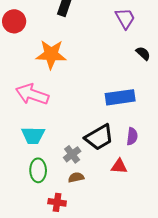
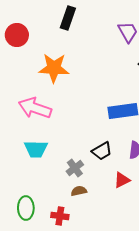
black trapezoid: (99, 137) -> (102, 151), size x0.7
red triangle: (119, 166) -> (122, 180), turned -30
green ellipse: (38, 170) -> (26, 208), moved

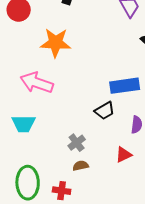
cyan trapezoid: (36, 149) -> (24, 124), moved
black trapezoid: (102, 151) -> (105, 111), moved
green ellipse: (26, 208) -> (28, 183), size x1.4

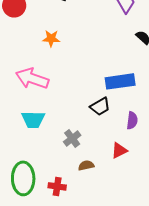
orange star: (56, 43) -> (51, 38), size x0.6
cyan trapezoid: (24, 124) -> (33, 119), moved
brown semicircle: (81, 166) -> (86, 165), moved

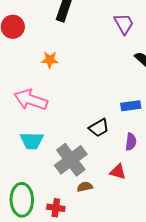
blue rectangle: (120, 81) -> (131, 106), moved, size x0.7
gray cross: (72, 138) -> (71, 160), size x1.8
red triangle: (119, 150) -> (118, 172), turned 42

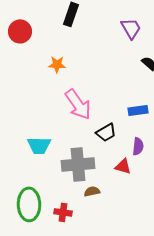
pink arrow: (31, 100) -> (78, 104), moved, turned -144
gray cross: (71, 160) -> (78, 164), turned 32
red triangle: (118, 172) -> (123, 166), moved

